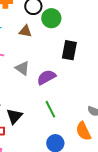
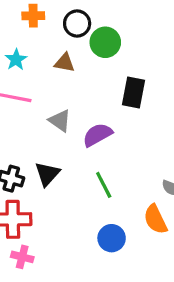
black triangle: (14, 116) -> (47, 174), moved

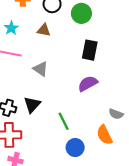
green circle: (105, 42) -> (81, 13), moved
purple semicircle: (97, 135) -> (88, 84), moved
green line: (104, 185) -> (64, 121), moved

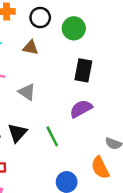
green line: (64, 121) -> (52, 136), moved

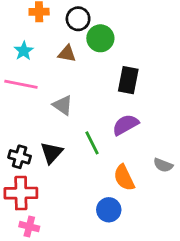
green circle: (74, 28) -> (100, 38), moved
green line: (52, 136) -> (92, 143), moved
orange semicircle: (100, 168) -> (124, 178), moved

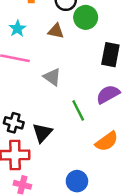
black triangle: (52, 153) -> (42, 133), moved
orange semicircle: (124, 178) -> (107, 141), turned -100
blue circle: (109, 210) -> (77, 181), moved

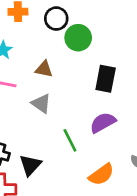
brown triangle: (56, 31) -> (44, 69), moved

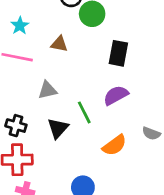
gray triangle: (41, 103) -> (47, 90), moved, turned -48
black triangle: (30, 165) -> (58, 128), moved

